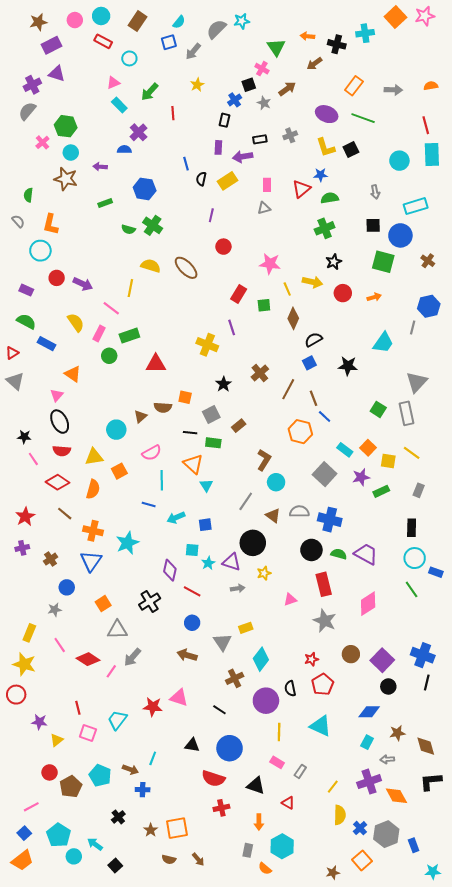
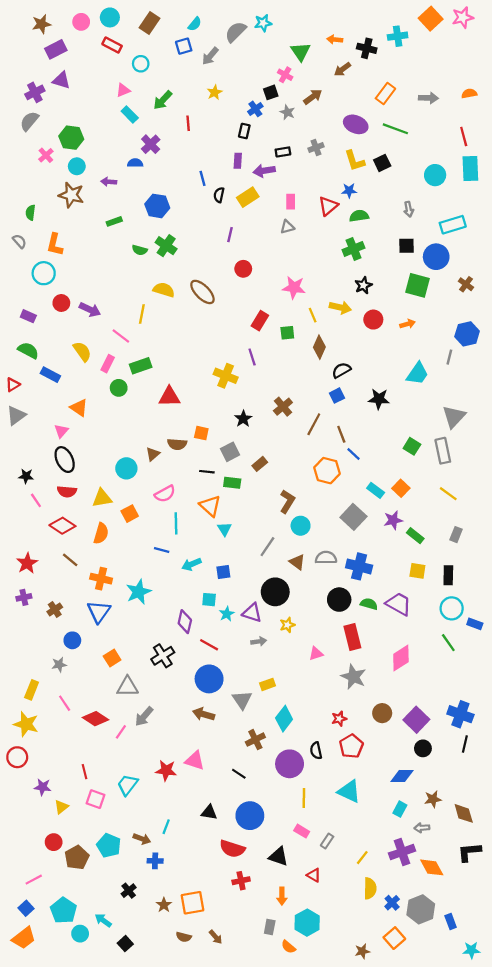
gray triangle: (15, 381) -> (16, 415), turned 42
yellow square: (388, 461) -> (417, 571), moved
green rectangle: (381, 491) -> (415, 536), turned 63
blue circle: (192, 623) -> (209, 679), size x1.6

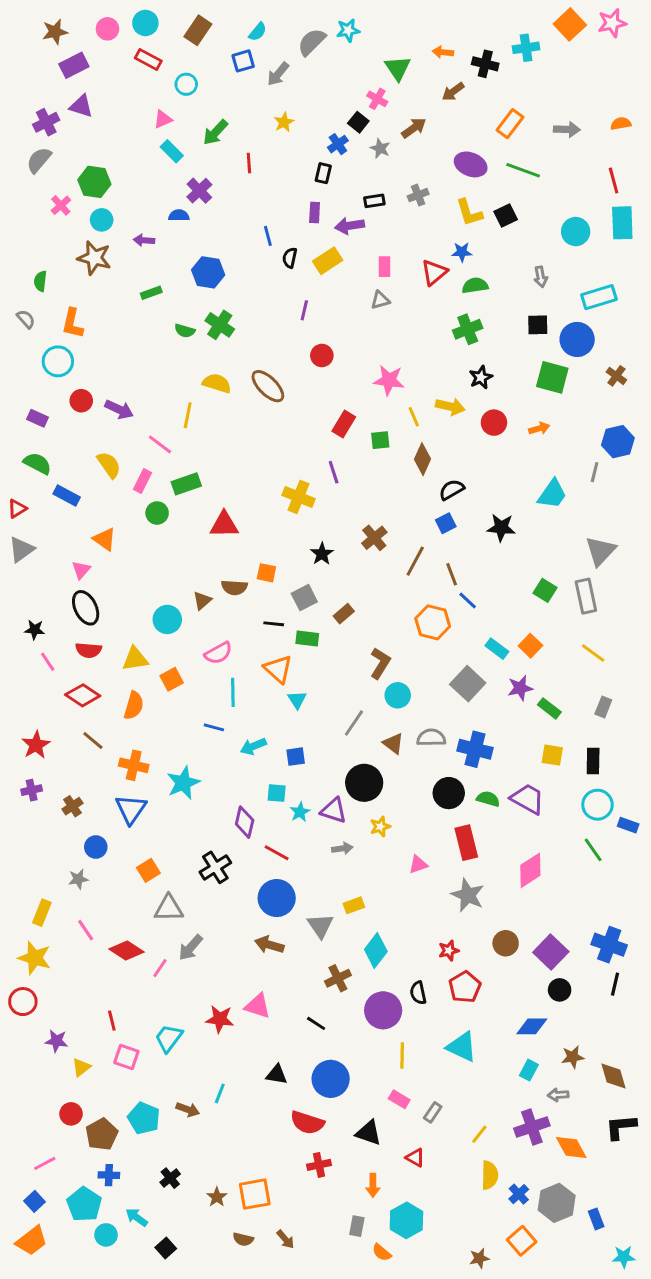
black square: (271, 92) -> (358, 122), turned -32
blue cross: (155, 861) -> (109, 1175), moved

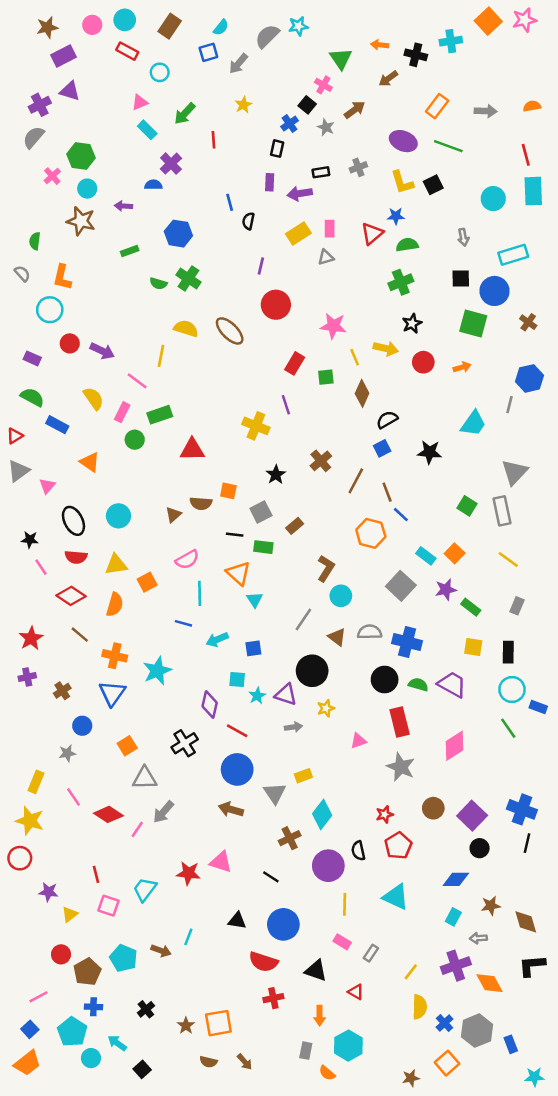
yellow rectangle: (328, 261) -> (298, 234), moved
red circle: (322, 356) -> (276, 305), size x1.5
pink triangle: (81, 570) -> (47, 486), moved
cyan circle: (167, 619) -> (118, 516), moved

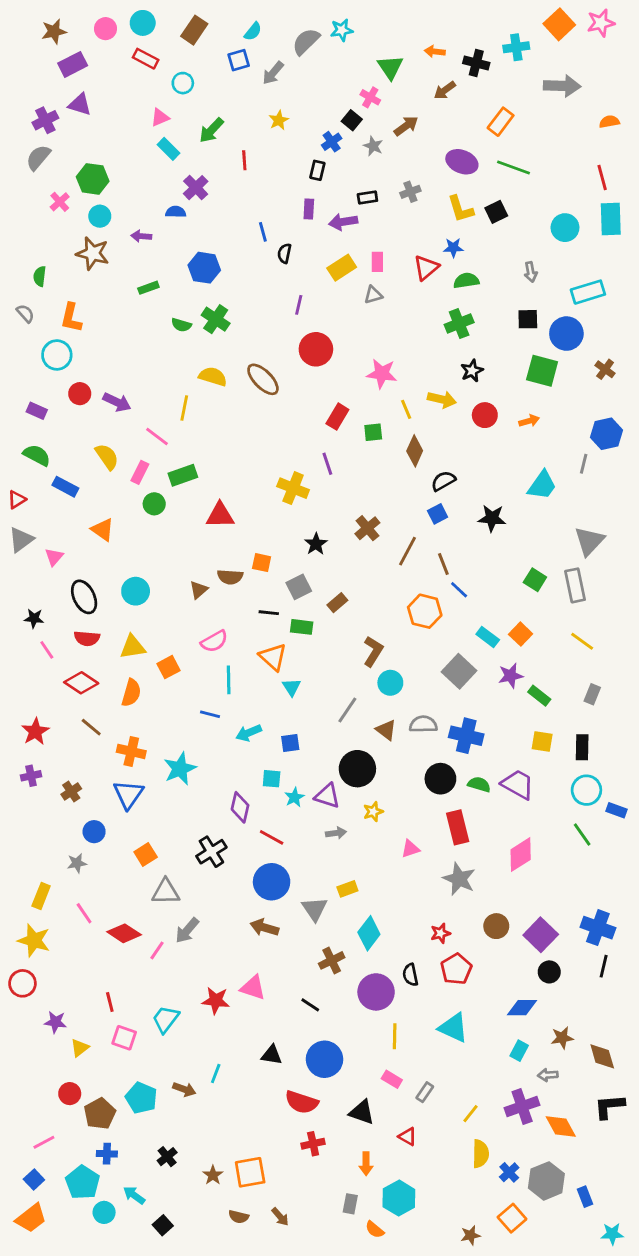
gray arrow: (486, 111) -> (562, 86), moved, size x1.4

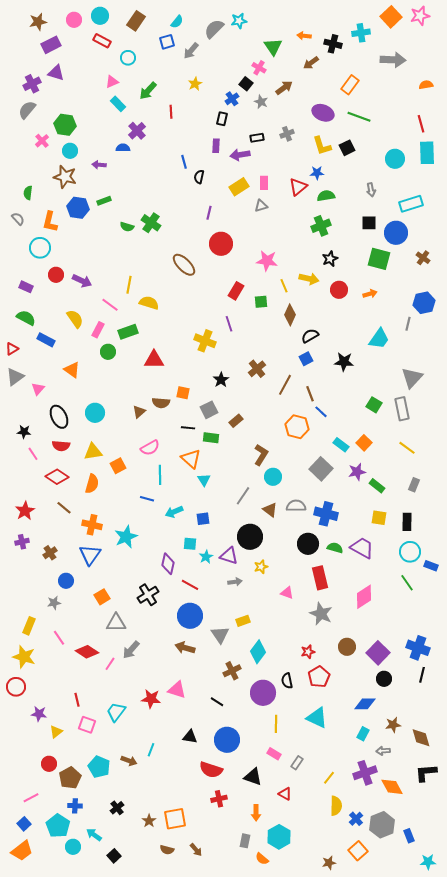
blue hexagon: (204, 268) -> (78, 208), moved
yellow semicircle: (213, 376) -> (149, 303), moved
pink triangle: (410, 849) -> (287, 593), turned 40

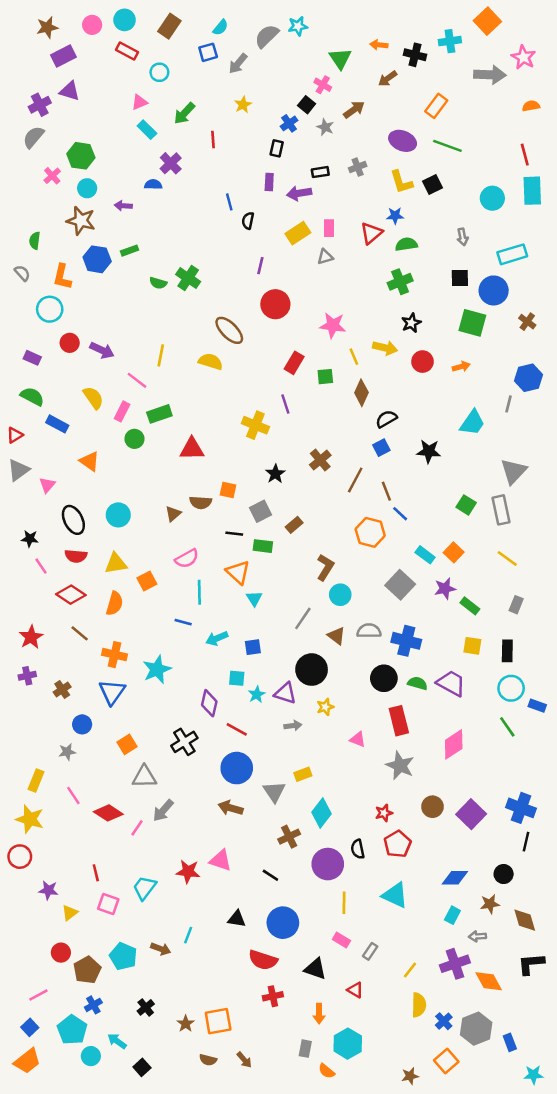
pink star: (420, 16) -> (524, 57), moved, turned -30
yellow semicircle: (149, 303) -> (211, 362), moved
black circle: (384, 679) -> (504, 874), moved
blue cross: (75, 806) -> (93, 1005), turned -32

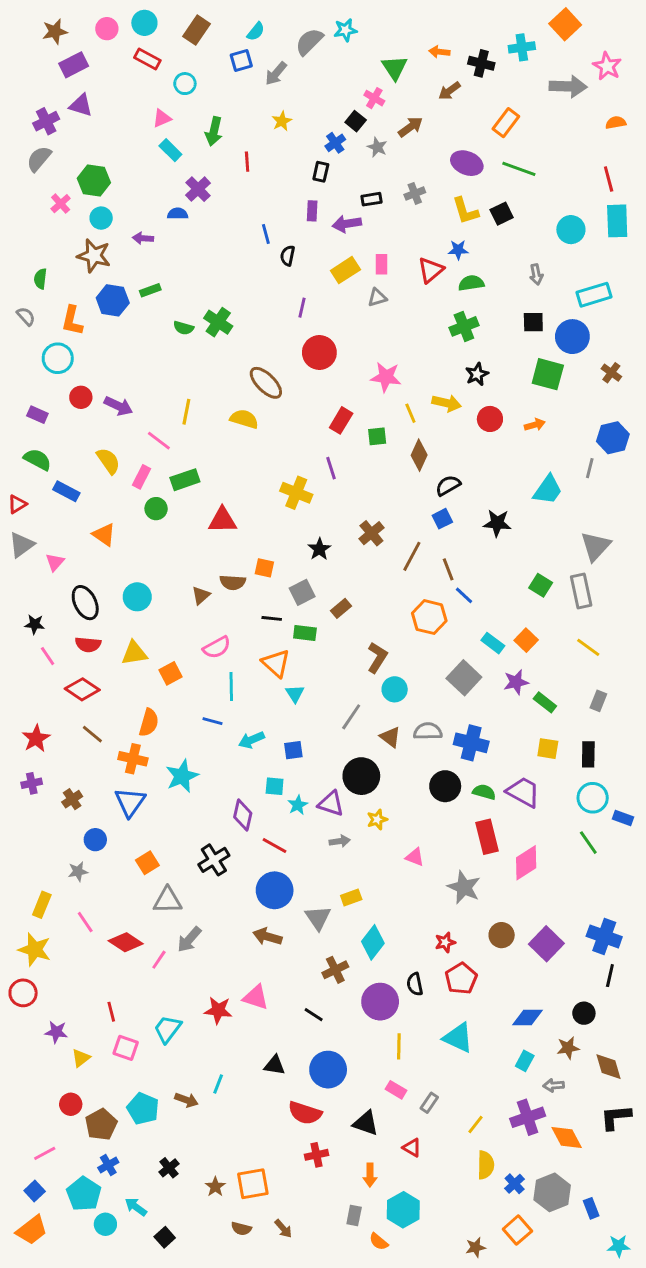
green arrow: (184, 113) -> (214, 131), turned -30
orange semicircle: (115, 603) -> (149, 723), moved
red rectangle: (399, 721) -> (487, 837), moved

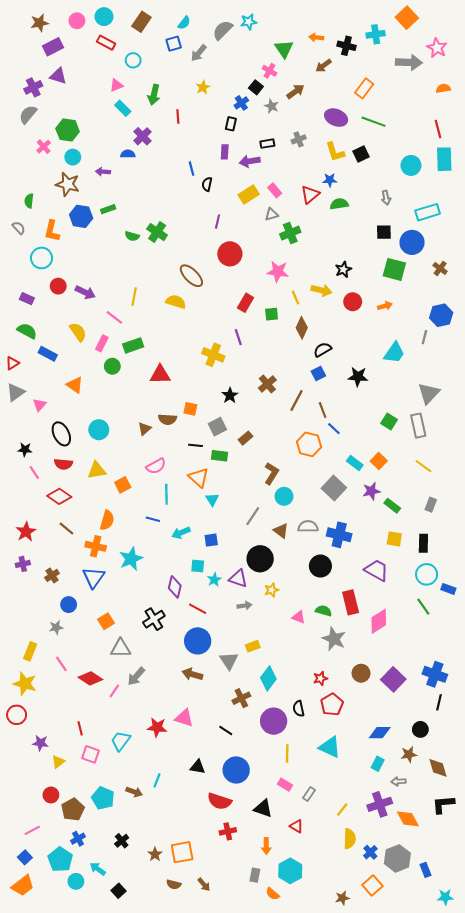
pink rectangle: (382, 264) -> (275, 190), turned -40
green cross: (464, 326) -> (290, 233), moved
green semicircle: (484, 792) -> (324, 611), moved

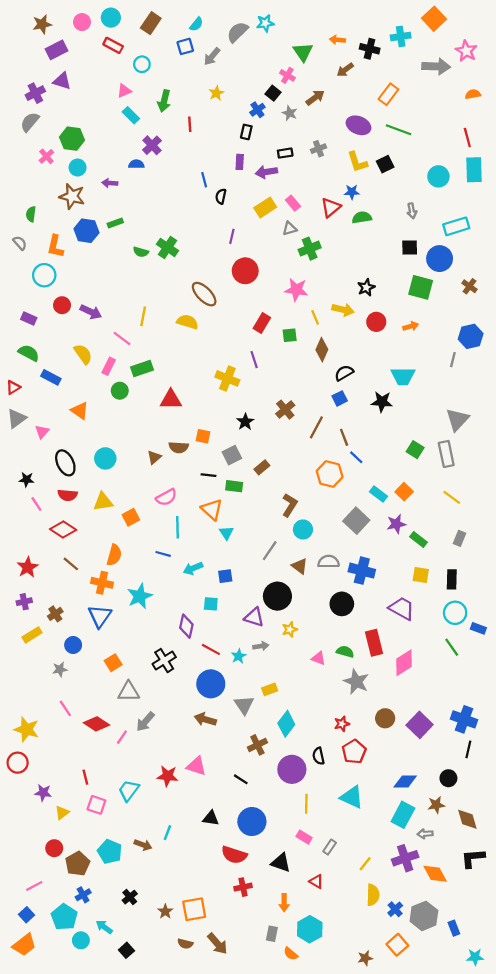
cyan trapezoid: (394, 353) -> (403, 376), moved, turned 55
cyan star: (214, 580) -> (239, 656), moved
yellow rectangle: (30, 651) -> (32, 635), moved, turned 36
cyan rectangle: (378, 764) -> (403, 815), size x1.6
brown arrow: (204, 884) -> (217, 944), size x1.5

